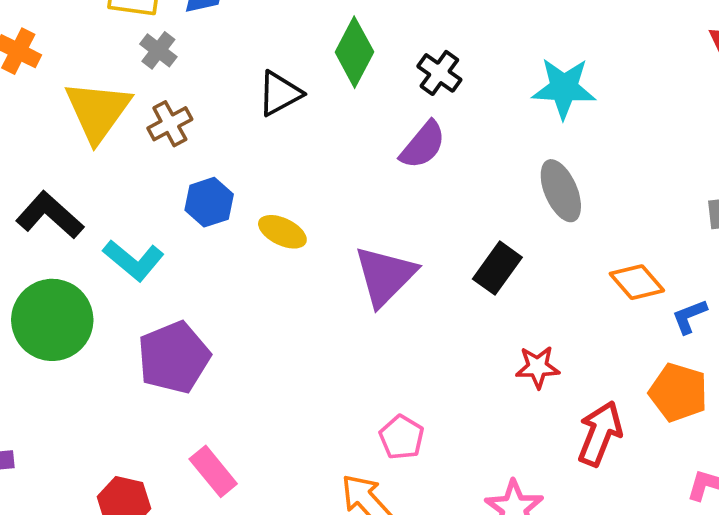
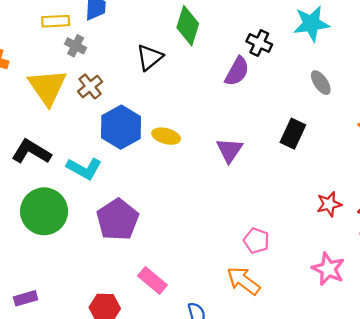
black cross: (439, 73) -> (259, 43), moved
gray ellipse: (561, 191) -> (321, 83), size x0.7
blue hexagon: (209, 202) -> (121, 127), size x1.5
purple triangle: (385, 276) -> (229, 150), size x0.7
red star: (538, 367) -> (329, 204), moved

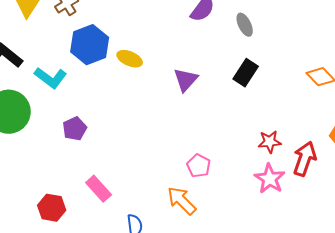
gray ellipse: (321, 83) -> (245, 25), moved
purple pentagon: (118, 220) -> (75, 129), size x0.6
pink star: (328, 269) -> (270, 179), moved

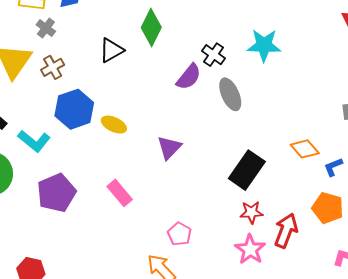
gray ellipse: (245, 25) -> (230, 94), size x1.4
black rectangle: (246, 73) -> (247, 170), moved, size x1.4
purple pentagon: (75, 129) -> (56, 193), size x1.6
pink rectangle: (99, 189) -> (120, 193), moved

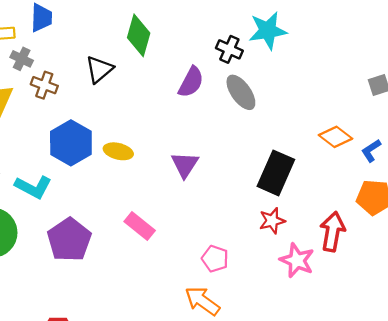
black cross: (214, 55) -> (229, 49), moved
brown cross: (53, 67) -> (44, 85), moved, turned -30
red star: (251, 212) -> (272, 221), moved

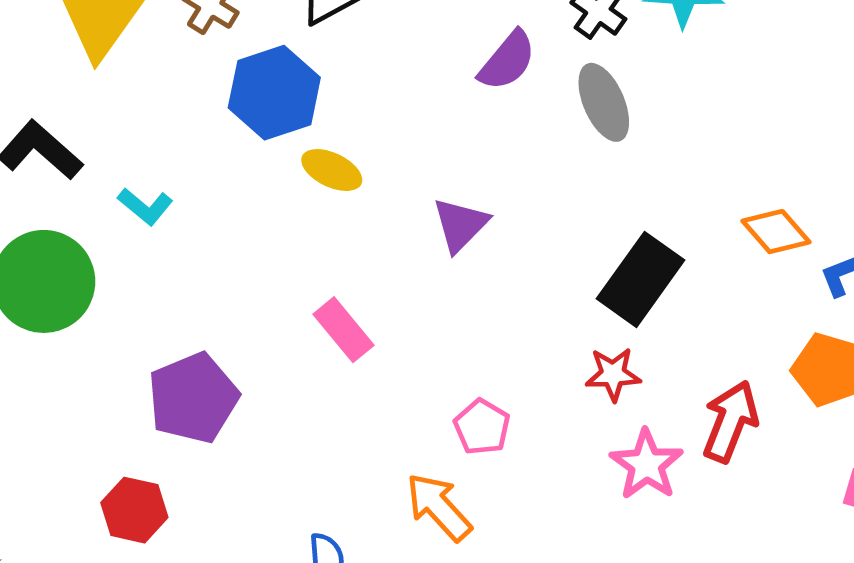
blue hexagon: (71, 143) -> (274, 93), moved
cyan L-shape: (33, 187) -> (145, 206), size x0.7
purple pentagon: (69, 240) -> (193, 398), moved

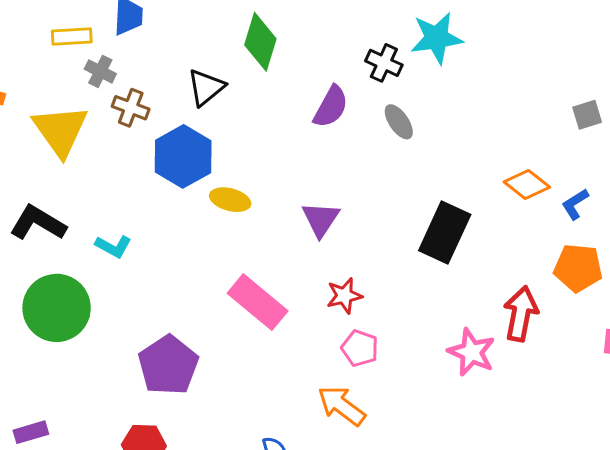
gray ellipse: (604, 102) -> (399, 122), size x0.7
pink rectangle: (343, 330) -> (258, 302), size x1.4
red star: (613, 374) -> (344, 296), moved

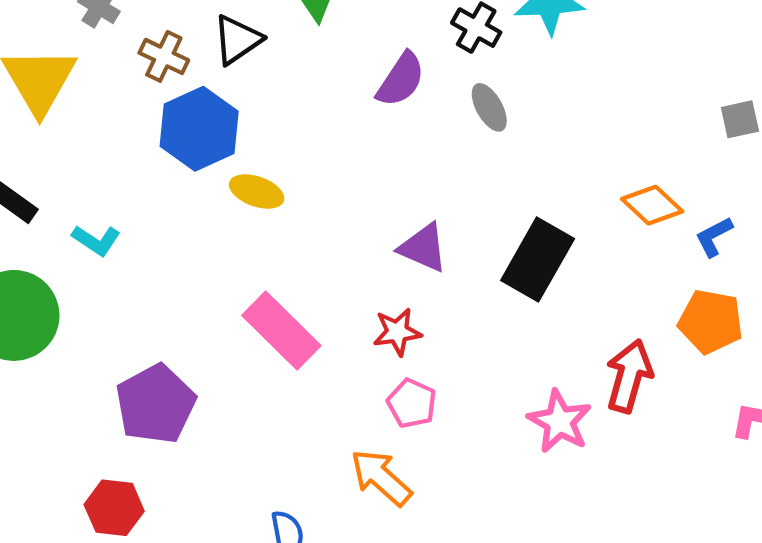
brown cross: (131, 108) -> (164, 56), moved
purple triangle: (321, 219) -> (423, 248), moved, turned -45

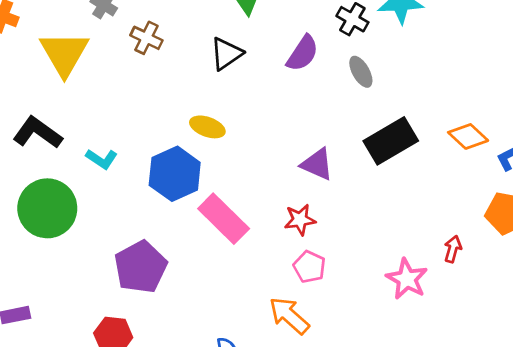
black triangle: (237, 40) -> (226, 54), moved
blue hexagon: (199, 129) -> (175, 174), moved
black rectangle: (538, 259) -> (391, 141), moved, turned 30
red arrow: (629, 376) -> (453, 249), size x0.6

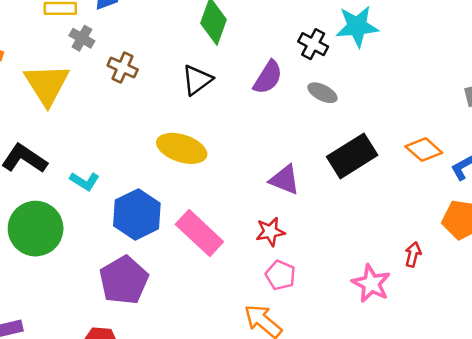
gray ellipse: (361, 72) -> (322, 93), turned -32
yellow ellipse: (207, 127) -> (182, 148), size x1.5
blue hexagon: (175, 174) -> (137, 214), moved

